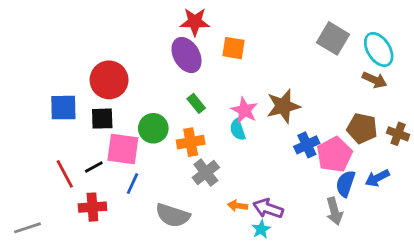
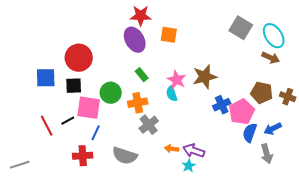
red cross: (92, 207) -> (83, 156), moved
gray arrow: (334, 211) -> (267, 154), moved

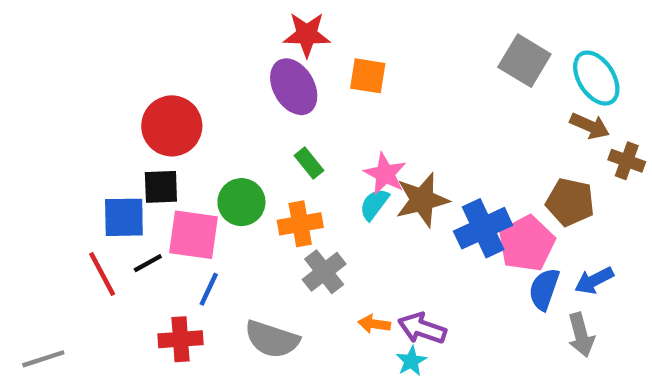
brown star: (205, 77) -> (422, 200), moved
blue square: (46, 78) -> (124, 217), moved
cyan semicircle: (172, 94) -> (374, 204), turned 56
brown cross: (288, 97) -> (627, 161), moved
blue cross: (222, 105) -> (483, 228), size x1.4

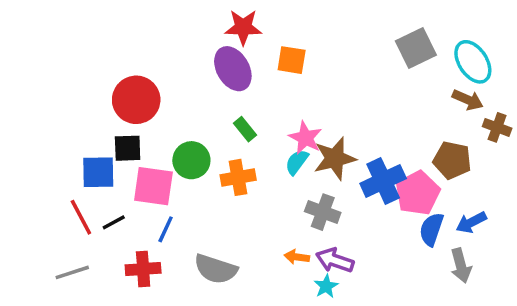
gray square: (524, 61) -> (416, 48), turned 33
black line: (148, 263) -> (114, 222), moved
gray cross: (324, 272) -> (323, 212), moved, turned -32
gray line: (43, 359) -> (72, 272), moved

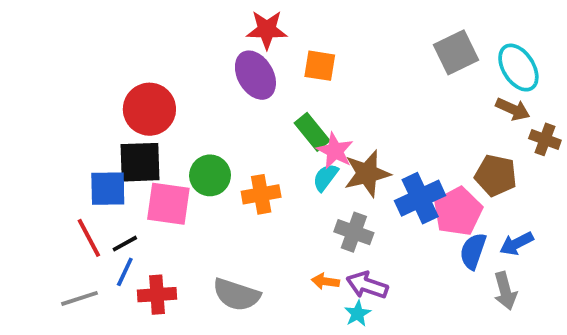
green rectangle: (245, 129) -> (312, 132), moved, size x1.4
black square: (128, 148) -> (140, 162), size x1.4
blue line: (166, 229) -> (125, 272), moved

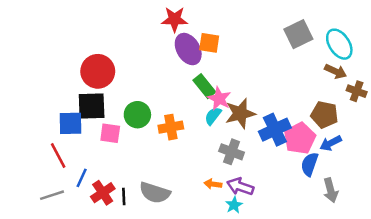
purple ellipse: (255, 75) -> (188, 49), moved
pink square: (168, 204) -> (110, 133), size x0.7
black line: (125, 244) -> (124, 196), moved, turned -63
blue arrow: (517, 244) -> (331, 143), moved
red cross: (157, 295) -> (103, 193), turned -30

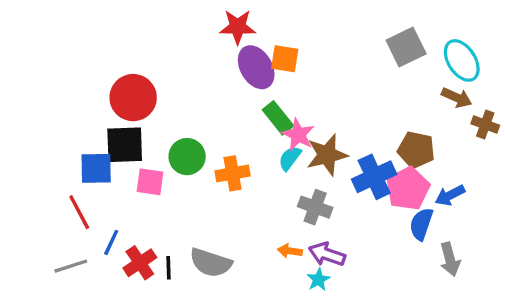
brown pentagon: (324, 115) -> (416, 150), moved

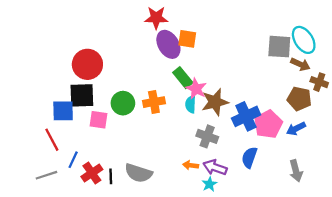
gray square: (406, 47) -> (279, 47), moved, turned 30
brown pentagon: (416, 150) -> (299, 99), moved
cyan semicircle: (290, 158) -> (191, 104), turned -35
orange cross: (233, 173) -> (154, 102), moved
blue semicircle: (421, 224) -> (249, 157), moved

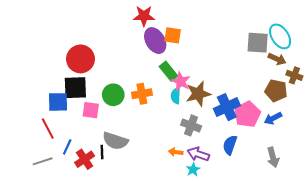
gray semicircle: (138, 173) -> (115, 141), moved
black line: (111, 176) -> (102, 152), moved

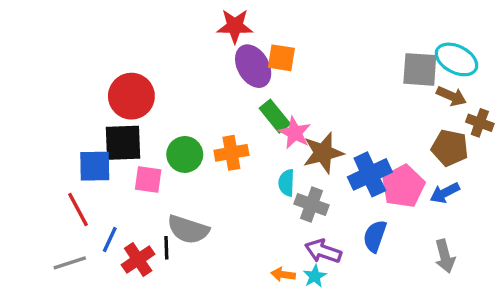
cyan ellipse: (280, 36) -> (456, 59), turned -30
cyan semicircle: (176, 96) -> (286, 183), moved
orange arrow: (176, 152) -> (283, 274), moved

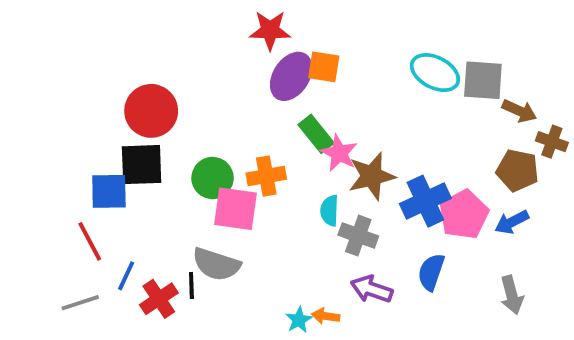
cyan ellipse: (456, 59) -> (435, 73), moved
purple ellipse: (253, 66) -> (291, 76), turned 63
pink square: (148, 179) -> (236, 209), moved, size x1.4
cyan star: (315, 276) -> (299, 320), moved

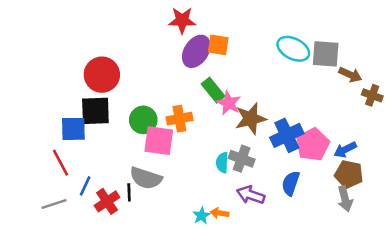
brown pentagon: (517, 170) -> (349, 174), moved
cyan semicircle: (329, 211) -> (222, 163), moved

